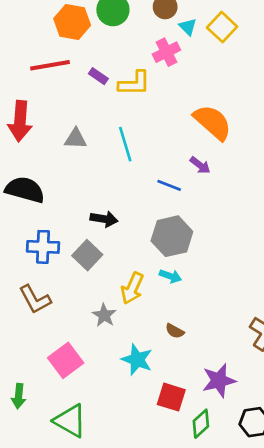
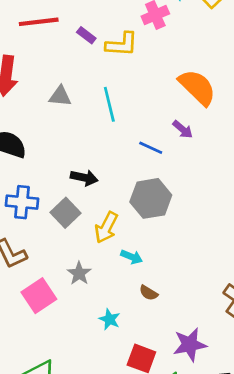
cyan arrow: (170, 276) -> (132, 257), moved
yellow arrow: (132, 288) -> (106, 227), moved
pink square: (66, 360) -> (39, 296), moved
cyan star: (137, 360) -> (110, 319), size x0.7

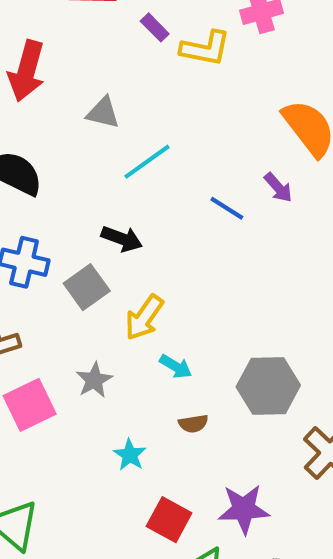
cyan line: (109, 104) -> (147, 162), moved, turned 60
gray hexagon: (151, 198) -> (268, 386), moved
brown semicircle: (149, 293) -> (193, 424), turned -48

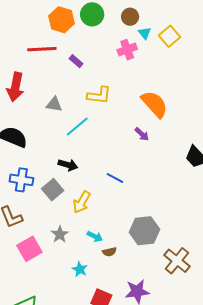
yellow L-shape: (205, 48) -> (99, 95), moved
blue line: (227, 208) -> (115, 178), moved
cyan arrow: (176, 366) -> (95, 236), moved

